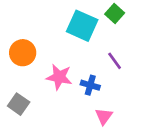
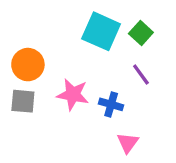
green square: (115, 14) -> (141, 33), moved
gray square: (19, 104) -> (23, 101), moved, turned -30

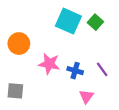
purple line: (141, 75) -> (102, 69), moved
gray square: (23, 101) -> (15, 91), moved

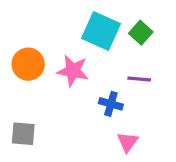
pink star: (49, 64) -> (73, 71), moved
purple line: (102, 69) -> (139, 79), moved, turned -49

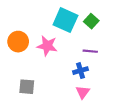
blue cross: (111, 104) -> (81, 71), moved, turned -32
gray square: (23, 134) -> (27, 87), moved

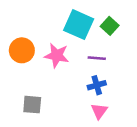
purple line: (90, 51) -> (97, 58), moved

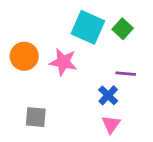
purple line: (97, 58) -> (126, 74), moved
blue cross: (97, 85) -> (108, 95), turned -30

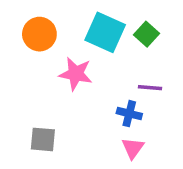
orange circle: (24, 56) -> (39, 34), moved
blue cross: (108, 95) -> (129, 114), turned -30

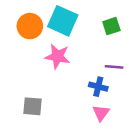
cyan square: (105, 32) -> (63, 21), moved
green square: (147, 34) -> (111, 26), turned 30

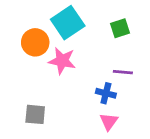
cyan square: (63, 21) -> (68, 23), turned 32
orange circle: (30, 26) -> (35, 42), moved

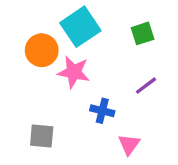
purple line: (123, 72) -> (146, 86), turned -42
blue cross: (106, 93) -> (102, 111), moved

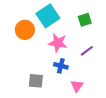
pink star: (74, 72) -> (58, 43), moved
gray square: (42, 136) -> (36, 81), moved

